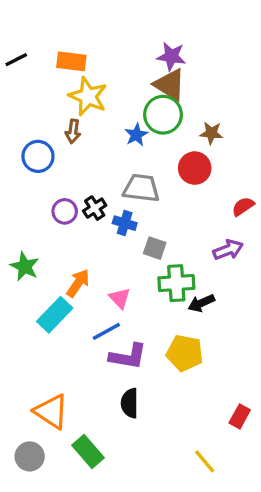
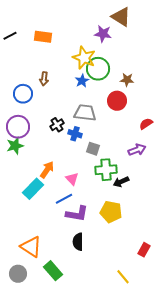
brown triangle: (170, 85) -> (121, 17), moved
yellow star: (88, 96) -> (84, 58), moved
purple circle: (65, 211) -> (18, 127), moved, size x1.5
green star: (25, 266) -> (15, 146), moved, turned 30

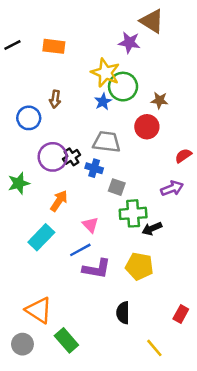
purple circle: (18, 127) -> (53, 157), moved
orange arrow: (47, 170) -> (59, 201), moved
black semicircle: (78, 242) -> (123, 313), moved

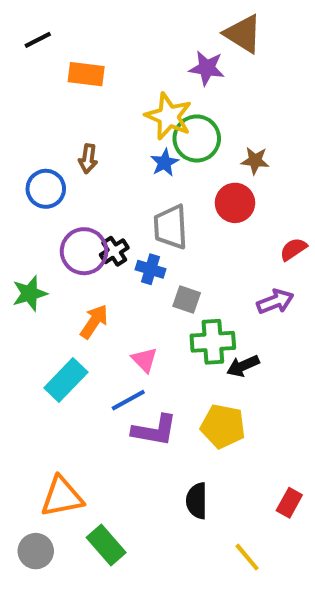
black line: (12, 45) -> (38, 40), moved
gray trapezoid: (107, 142) -> (171, 227), turned -100
orange triangle: (39, 310) -> (62, 497), turned -44

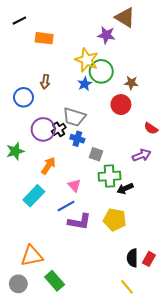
gray trapezoid: (171, 227) -> (74, 117), moved, turned -70
red semicircle: (293, 249) -> (151, 128), turned -112
black semicircle: (197, 501) -> (132, 258), moved

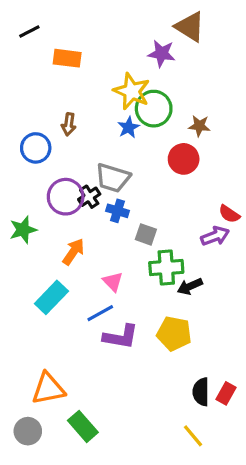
red semicircle: (151, 128) -> (229, 214), moved

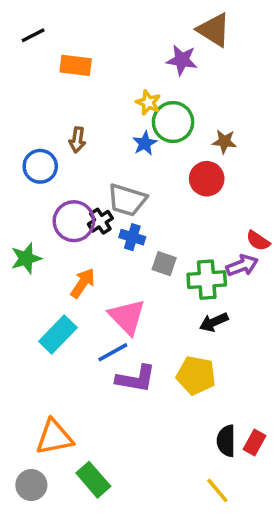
yellow star: (132, 91) -> (148, 103), size x0.6
green cross: (166, 267) -> (207, 280), moved
pink triangle: (113, 282) -> (127, 317), size x1.6

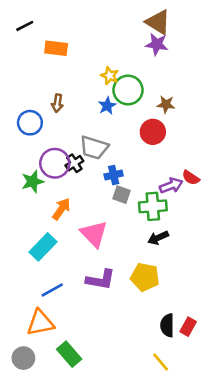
purple star: (182, 60) -> (157, 44), moved
blue cross: (132, 237) -> (114, 175), moved, turned -30
green star: (26, 258) -> (33, 182), moved
purple arrow: (242, 265) -> (171, 185), moved
blue line: (113, 352) -> (52, 290), moved

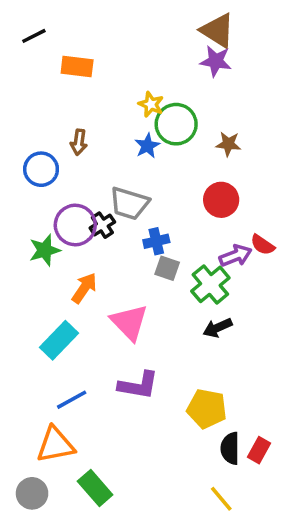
red circle: (153, 132) -> (221, 200), moved
green cross: (153, 206) -> (210, 284), turned -36
yellow pentagon: (145, 277) -> (207, 409), moved

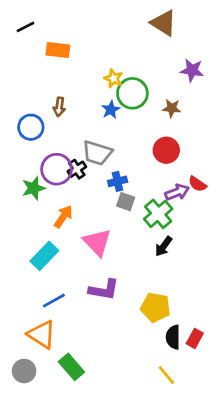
purple star: (216, 61) -> (192, 70), moved
black arrow: (218, 328) -> (164, 246), turned -30
orange triangle: (55, 445) -> (42, 334), turned 44

